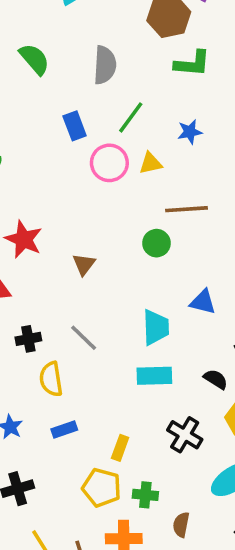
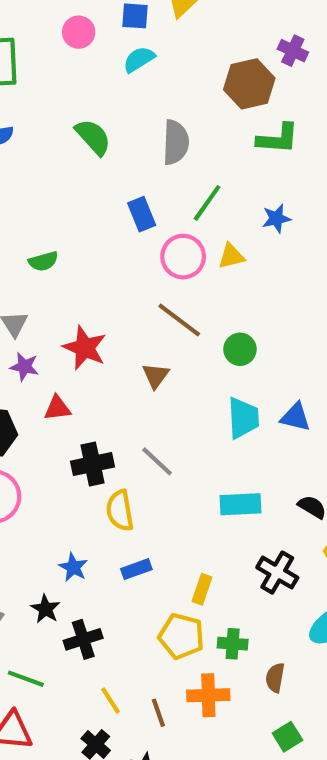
brown line: (186, 209) -> (179, 320), moved, turned 42
cyan trapezoid: (156, 327) -> (243, 418), moved
black cross: (28, 339) -> (92, 464), size x1.4

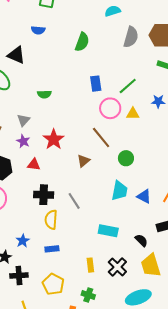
green semicircle: (93, 137) -> (82, 42), turned 48
gray semicircle: (176, 142) -> (131, 37), moved
yellow rectangle: (202, 589) -> (90, 265), moved, turned -40
yellow pentagon: (181, 636) -> (53, 284), moved

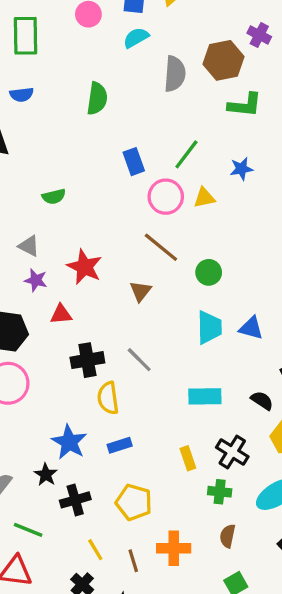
gray triangle: (23, 120) -> (29, 246), turned -32
blue star: (23, 241) -> (69, 442), size x1.5
green cross: (88, 295) -> (220, 492), moved

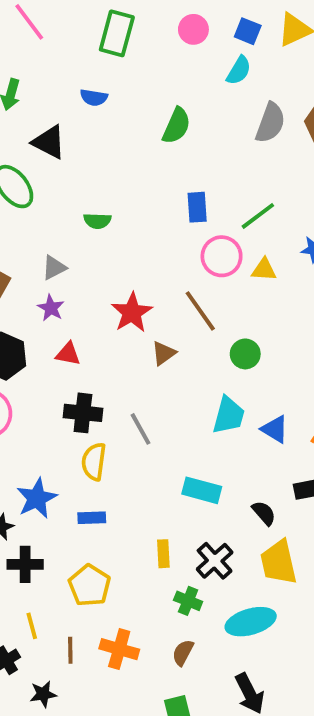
cyan semicircle: (136, 38) -> (239, 70), turned 135
gray triangle: (29, 246) -> (54, 268), turned 50
red star: (84, 267) -> (132, 313), moved

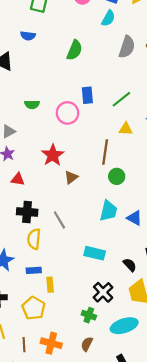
pink circle: (222, 256) -> (68, 113), moved
brown line: (200, 311) -> (105, 152), moved, turned 45
yellow rectangle: (163, 554) -> (50, 285), moved

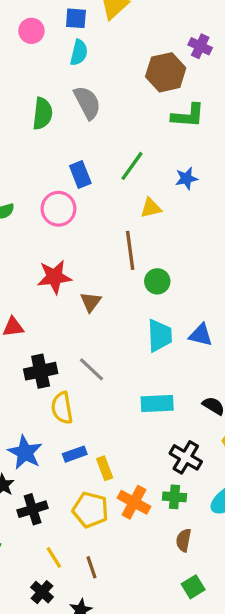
gray semicircle: (127, 47) -> (87, 103), moved, turned -30
red star: (53, 155) -> (54, 277), turned -30
orange cross: (51, 343) -> (134, 502), moved, turned 30

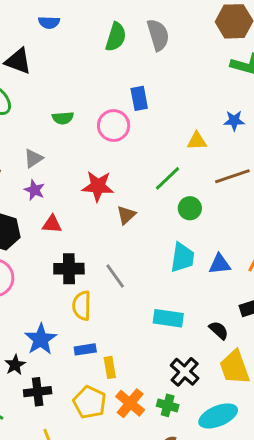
green line: (132, 166) -> (168, 178), moved
brown line: (130, 250) -> (232, 176), moved, turned 68
blue triangle: (201, 335) -> (220, 264), turned -30

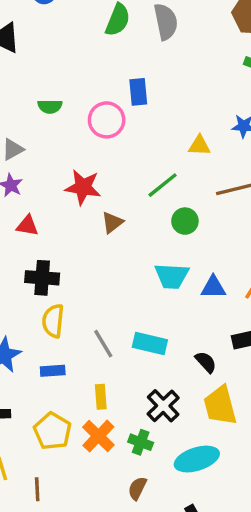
cyan trapezoid: (182, 257) -> (172, 276), turned 80
gray line: (115, 276) -> (103, 344), moved
yellow rectangle: (110, 367) -> (101, 397), moved

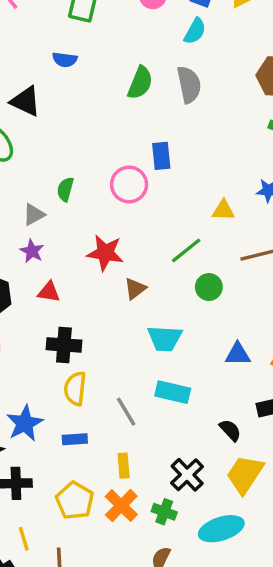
green semicircle: (50, 107) -> (65, 189), moved, turned 105
cyan trapezoid: (172, 276) -> (165, 338), moved
cyan rectangle: (150, 344) -> (173, 392), moved
yellow trapezoid: (220, 406) -> (245, 474), turned 48

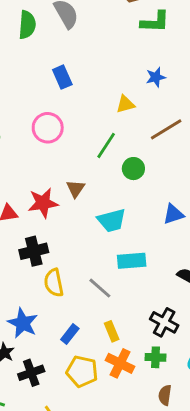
pink circle: (129, 184) -> (48, 128), moved
red star: (105, 253) -> (43, 203), moved
blue rectangle: (75, 439) -> (70, 334), moved, turned -30

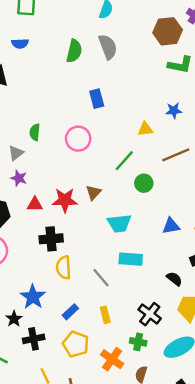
orange cross: (120, 363) -> (112, 359), moved

